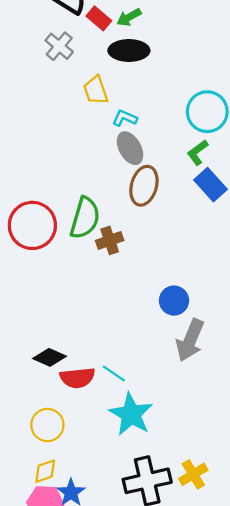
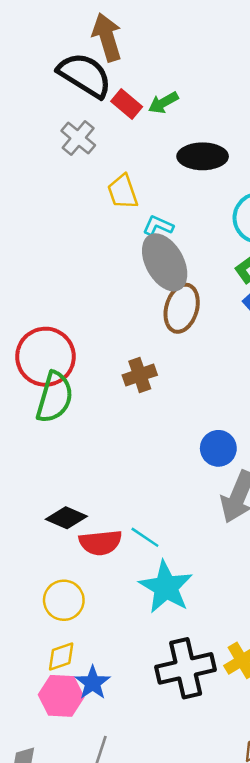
black ellipse: (129, 51) -> (203, 156), moved
gray ellipse: (130, 148) -> (165, 262), size x1.4
green semicircle: (85, 218) -> (55, 397), moved

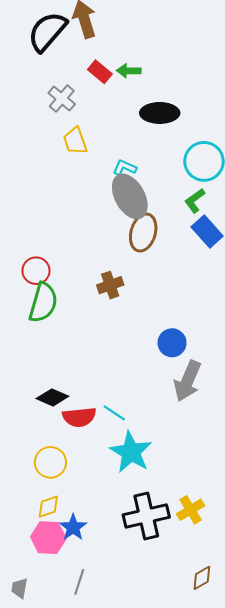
black semicircle: (85, 75) -> (47, 32), moved, turned -81
green arrow: (163, 103) -> (129, 71), turned 30
yellow trapezoid: (123, 192) -> (75, 141), moved
red circle: (45, 357) -> (36, 271), size x0.6

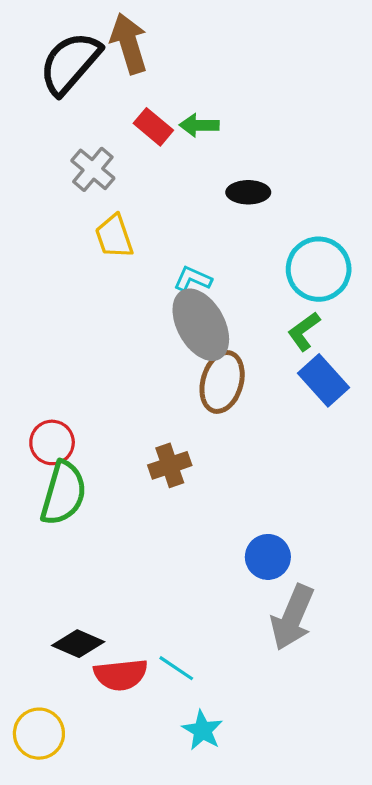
black ellipse: (160, 113) -> (248, 192), size x0.7
cyan star: (131, 452) -> (202, 730), size x0.6
yellow circle: (50, 462) -> (39, 734), moved

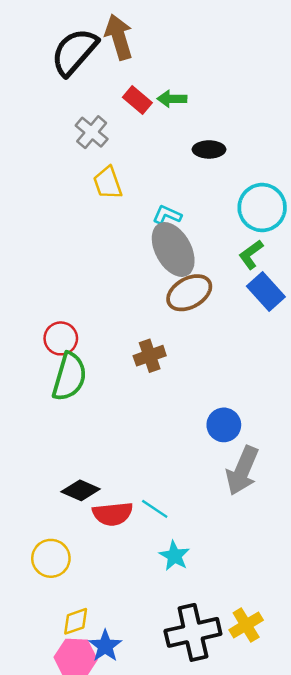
brown ellipse: (222, 382) -> (189, 293), turned 45

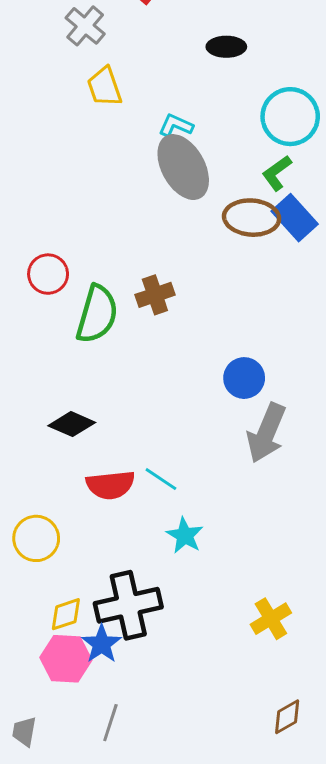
brown ellipse: (189, 293) -> (252, 218), moved, turned 33
green semicircle: (69, 377) -> (97, 314), moved
black diamond: (81, 490) -> (72, 424), moved
black cross: (193, 632) -> (128, 605), moved

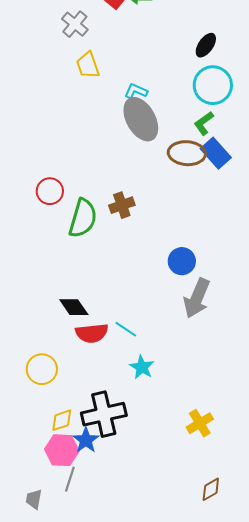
black ellipse: (226, 47) -> (206, 45), moved, turned -55
black diamond: (72, 424) -> (74, 307), moved, turned 32
gray line: (110, 723) -> (70, 479), moved

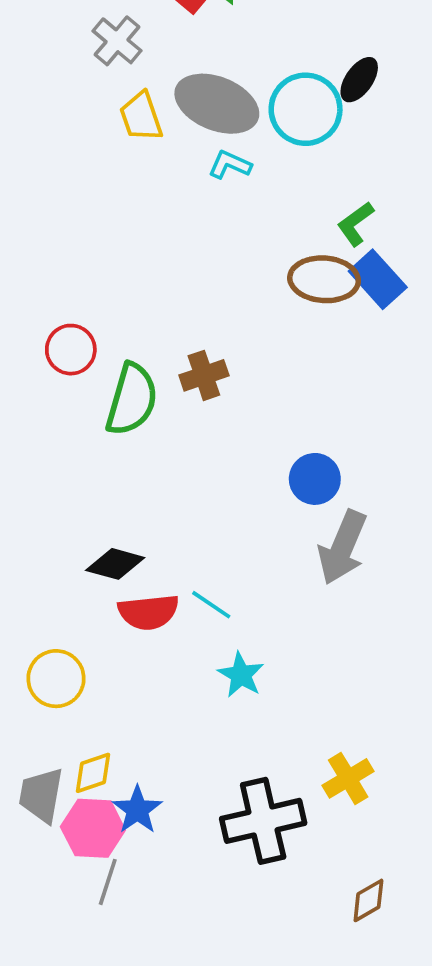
cyan circle: (213, 85) -> (306, 109), moved
gray ellipse: (141, 119) -> (217, 104), moved, turned -39
black diamond: (74, 307) -> (115, 564), turned -40
black cross: (104, 414) -> (263, 821), moved
gray trapezoid: (34, 499) -> (41, 795), moved, size x1.5

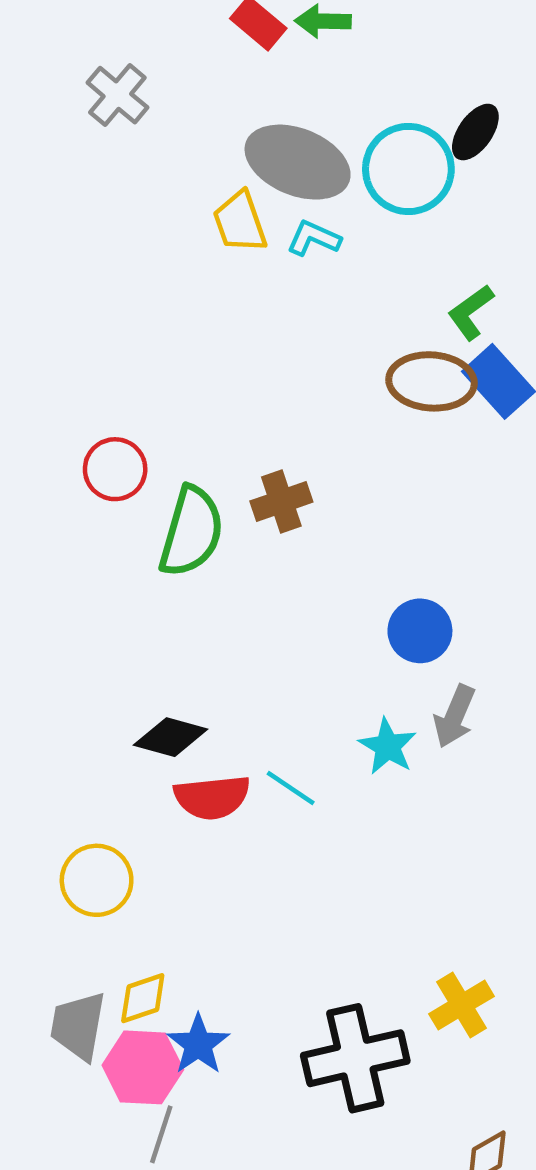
gray cross: (117, 41) -> (117, 95), moved
yellow trapezoid: (141, 117) -> (240, 222), moved
gray arrow: (343, 547) -> (455, 716), size x0.7
cyan star: (241, 675) -> (388, 746), moved

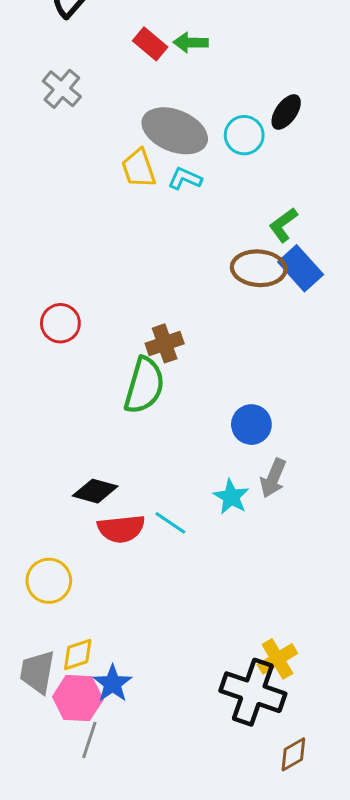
cyan circle: (408, 169) -> (244, 135), size x0.7
green semicircle: (191, 532) -> (144, 385), moved
black cross: (355, 1058) -> (253, 692), moved, turned 32

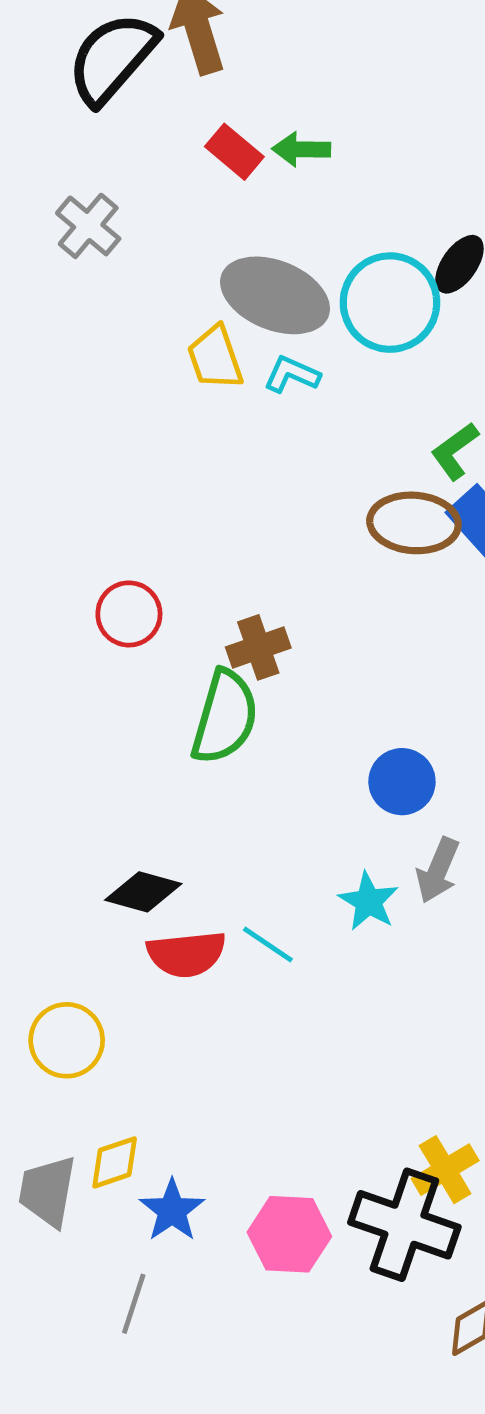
cyan circle: (244, 135) -> (390, 303), size x1.5
red circle: (60, 323) -> (129, 614), moved
pink hexagon: (78, 698) -> (289, 1234), moved

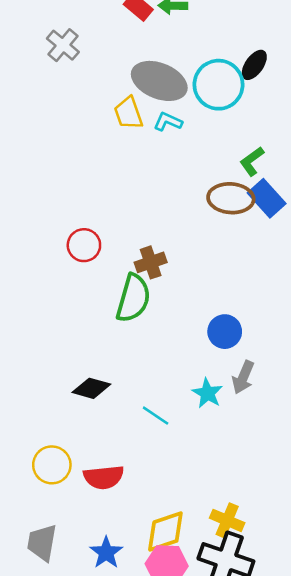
red semicircle: (186, 954) -> (104, 477), moved
yellow diamond: (115, 1162) -> (165, 532), moved, size x1.5
yellow cross: (445, 1170) -> (227, 520), moved, turned -36

